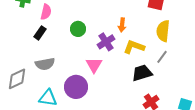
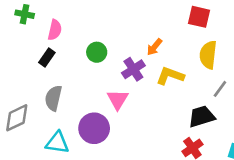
orange arrow: (122, 25) -> (154, 47), turned 32
gray line: (162, 57) -> (220, 89), moved
gray semicircle: (45, 64) -> (53, 98), turned 114
black trapezoid: (142, 73) -> (202, 116), moved

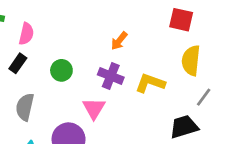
orange arrow: (154, 47) -> (119, 41), moved
green circle: (97, 52) -> (61, 70), moved
purple cross: (133, 69) -> (111, 76), turned -35

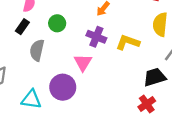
green circle: (61, 70) -> (57, 23), moved
gray semicircle: (25, 107) -> (37, 50), moved

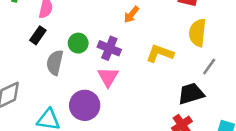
green circle: (57, 23) -> (78, 43), moved
purple cross: (96, 37) -> (109, 48), moved

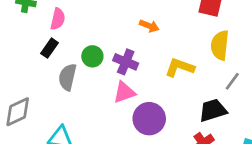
orange arrow: (131, 15) -> (149, 26), turned -108
pink triangle: (108, 77) -> (124, 92), turned 40
purple circle: (85, 105) -> (149, 119), moved

